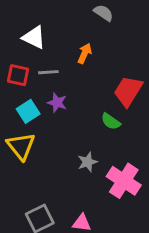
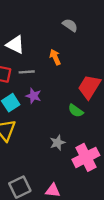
orange arrow: (85, 53) -> (55, 57), turned -49
pink cross: (124, 181) -> (86, 157), turned 30

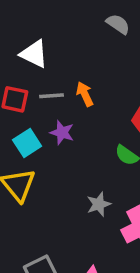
orange arrow: (55, 57) -> (85, 94), moved

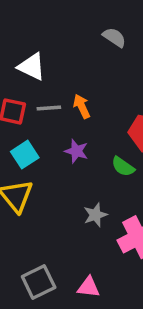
purple star: (62, 133) -> (76, 151), moved

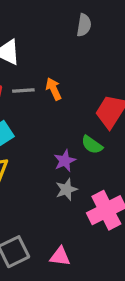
gray semicircle: (114, 37) -> (84, 25), turned 65
purple star: (76, 151) -> (65, 161), moved, turned 30

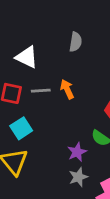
gray semicircle: (84, 25) -> (76, 42), moved

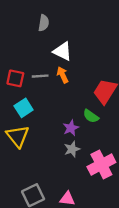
gray semicircle: (76, 42) -> (44, 23), moved
white triangle: (27, 57) -> (63, 51), moved

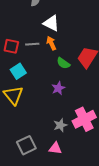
green semicircle: (91, 116) -> (63, 63), moved
gray star: (72, 149) -> (60, 125), moved

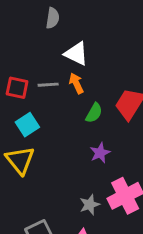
green semicircle: (63, 63) -> (94, 113), turned -96
purple star: (58, 88) -> (100, 153), moved

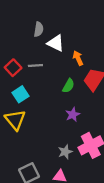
gray semicircle: (53, 18) -> (39, 29), moved
orange arrow: (76, 83) -> (78, 58), moved
red square: (17, 88) -> (13, 68), turned 35

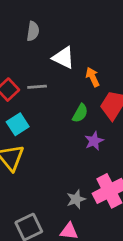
gray semicircle: (39, 29) -> (33, 31), moved
purple star: (73, 115) -> (94, 141), moved

